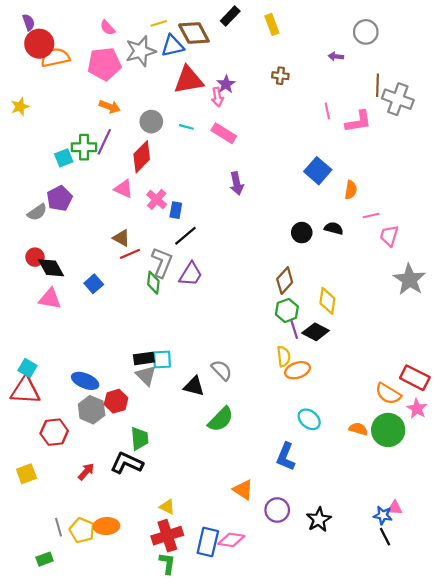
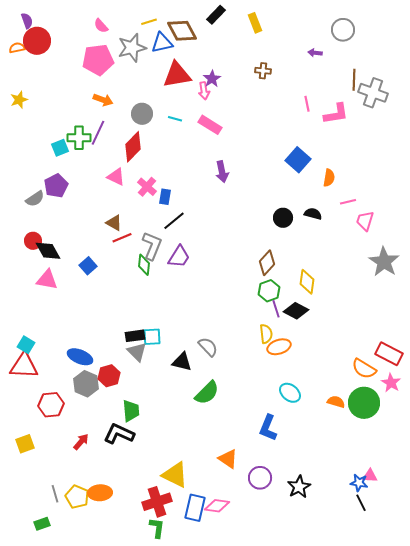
orange semicircle: (55, 58) -> (17, 48), moved, size x0.6
yellow triangle: (167, 507) -> (175, 475), moved, size x1.8

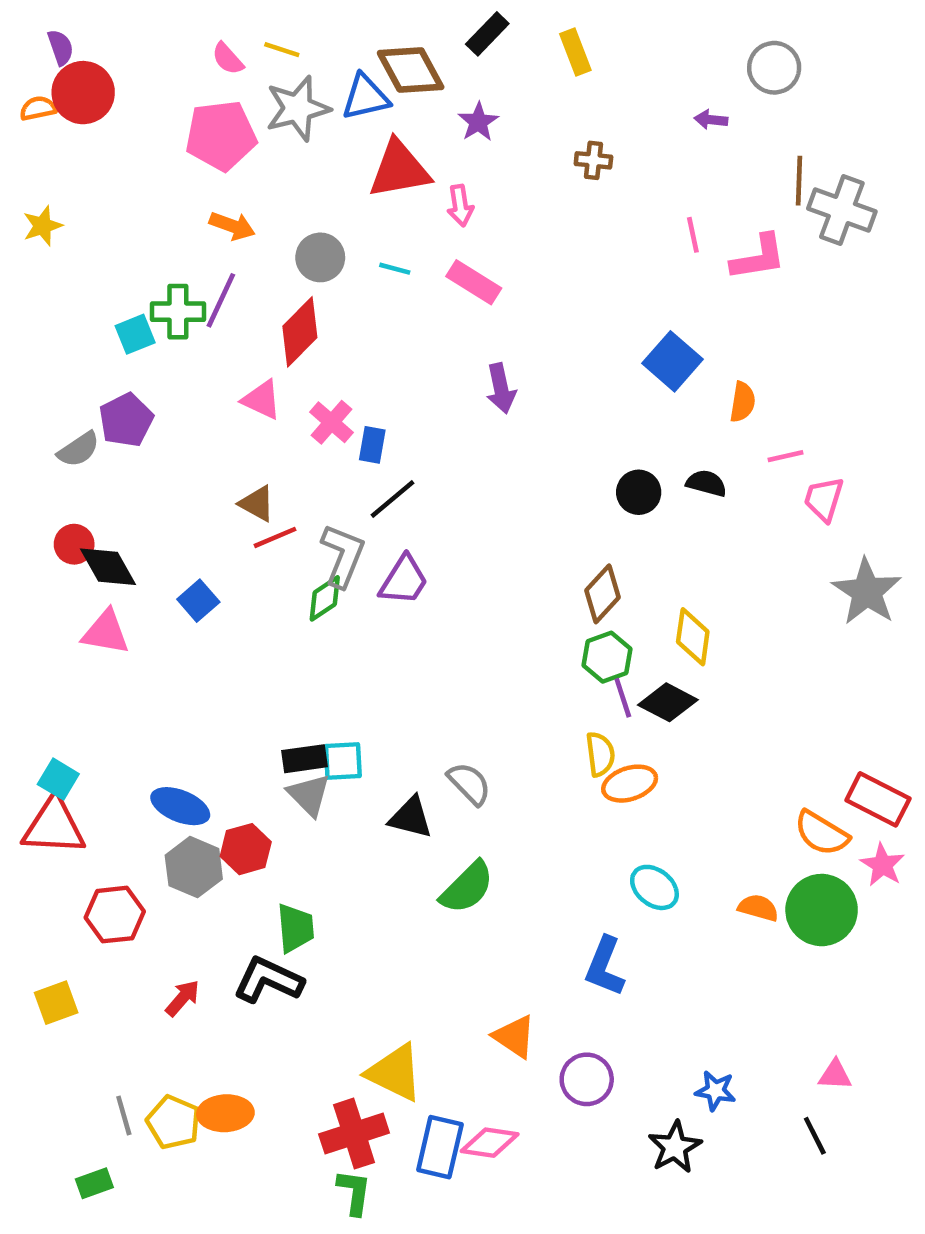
yellow line: (149, 22) -> (282, 50), moved, turned 35
purple star: (212, 79) -> (478, 122), moved
green diamond: (144, 265) -> (325, 598), turned 50
blue star: (359, 483) -> (715, 1091), moved
black star: (299, 487) -> (675, 1147), moved

